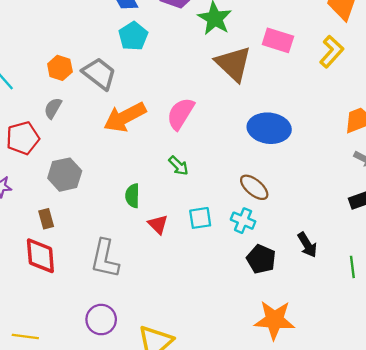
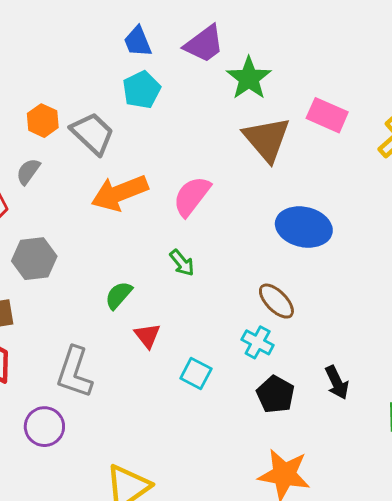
green semicircle: (132, 196) -> (119, 295), turned 35
cyan square: (200, 218) -> (196, 374), moved, turned 30
purple circle: (101, 320) -> (44, 427), moved

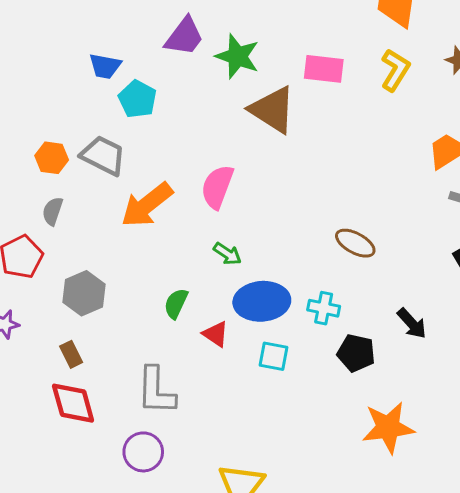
blue trapezoid: (138, 42) -> (105, 66), moved, turned -40
blue ellipse: (304, 227) -> (262, 301), moved
brown ellipse: (276, 301) -> (355, 243), moved

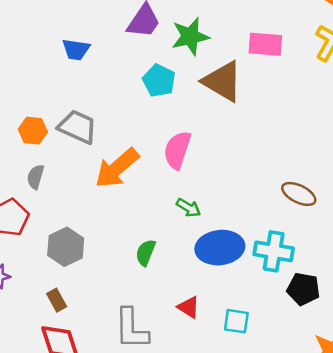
green star: (237, 56) -> (190, 36), turned -30
cyan pentagon: (138, 99) -> (159, 81), moved
cyan cross: (324, 308) -> (274, 251), size x1.4
red triangle: (216, 334) -> (189, 307), moved
cyan square: (273, 356) -> (236, 321), moved

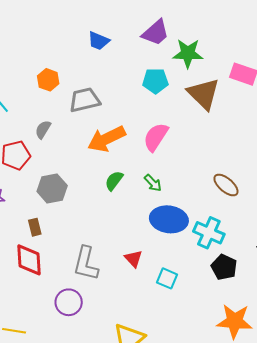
cyan pentagon: (159, 81) -> (155, 81), turned 30
gray trapezoid: (78, 127) -> (85, 100), turned -52
orange hexagon: (33, 131) -> (48, 80), moved
brown ellipse: (299, 194) -> (226, 185), moved
green semicircle: (146, 253) -> (114, 181), moved

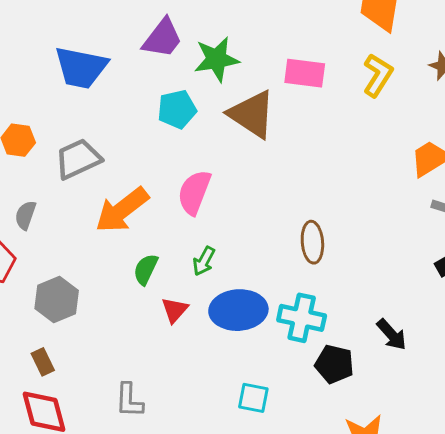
blue trapezoid: (99, 41) -> (81, 68), size x1.6
green arrow: (153, 183) -> (204, 261), turned 84
brown ellipse: (226, 185) -> (312, 242), turned 56
red triangle: (133, 259) -> (175, 310), moved, turned 36
gray L-shape: (86, 264) -> (129, 400), size x0.7

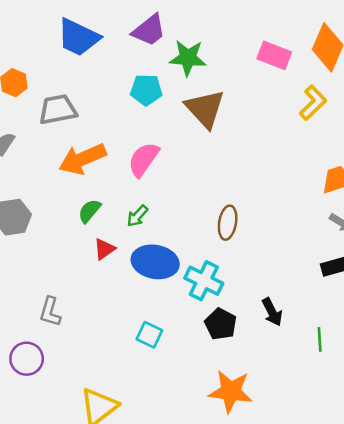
pink rectangle: (305, 73) -> (274, 55), moved

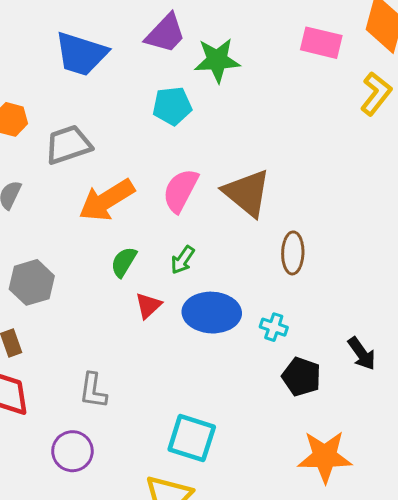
brown triangle: (205, 109) -> (247, 193), moved
cyan cross: (204, 281) -> (274, 327), size x0.6
cyan square: (149, 335) -> (192, 438), moved, size x1.5

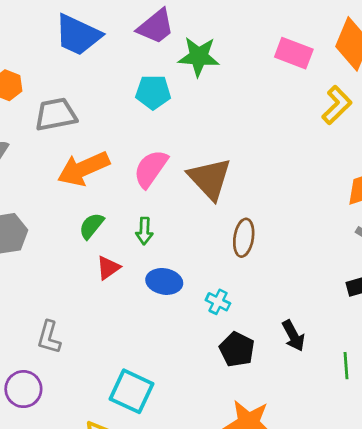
green arrow: (183, 260) -> (144, 231), turned -40
blue ellipse: (212, 313) -> (164, 281), size x0.7

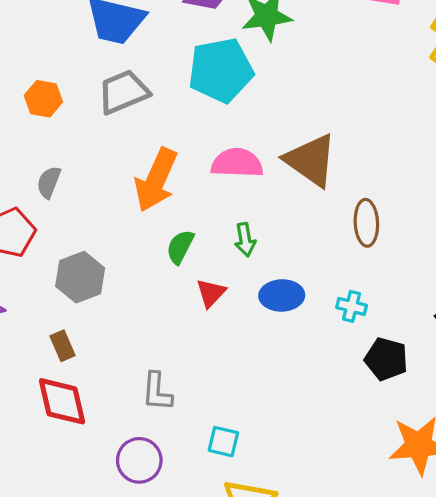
cyan pentagon: (153, 92) -> (221, 70), size x1.5
gray trapezoid: (56, 114) -> (123, 92), moved
orange arrow: (83, 169) -> (156, 180), turned -30
pink semicircle: (151, 169) -> (237, 163), turned 69
cyan square: (132, 391) -> (223, 442), moved, size x0.6

